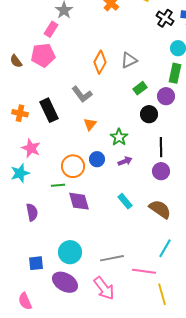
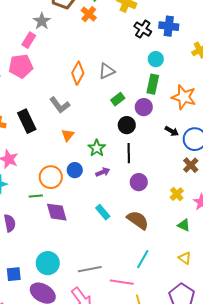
black line: (161, 147) -> (129, 153), moved

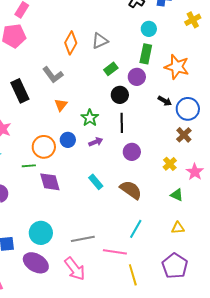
yellow triangle: (185, 258) -> (178, 228), turned -40

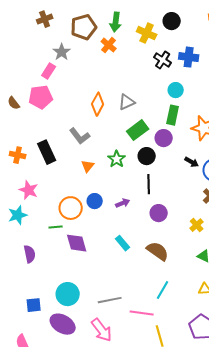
green rectangle: (111, 69) -> (138, 130), size x1.5
green star: (90, 118) -> (117, 159), moved

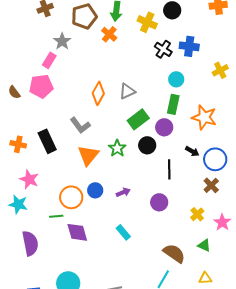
orange triangle: (88, 166) -> (88, 155), size x1.6
black line: (149, 184) -> (169, 169), moved
cyan star: (18, 215) -> (18, 204), turned 30
brown semicircle: (158, 251) -> (174, 253), moved
purple semicircle: (30, 254) -> (30, 243), size x1.4

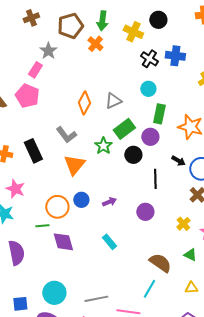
cyan circle: (176, 79) -> (148, 89), moved
pink pentagon: (41, 86) -> (27, 96), turned 30
green star: (117, 148) -> (103, 146), moved

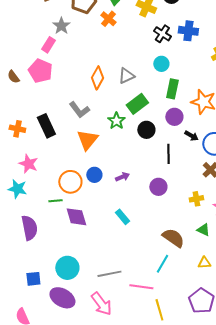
purple circle: (150, 137) -> (174, 117), moved
yellow cross: (183, 224) -> (196, 199), turned 32

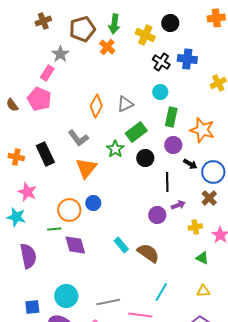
purple arrow: (122, 177) -> (178, 205), moved
brown semicircle: (173, 238) -> (148, 253), moved

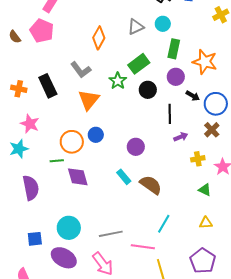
gray triangle: (125, 104) -> (136, 27), moved
purple circle: (157, 215) -> (136, 147), moved
cyan star: (16, 217) -> (19, 149), turned -30

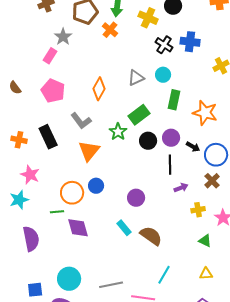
pink pentagon: (42, 31) -> (53, 91), moved
purple circle: (176, 77) -> (171, 138), moved

